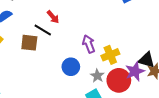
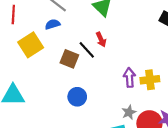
yellow cross: (110, 55) -> (150, 80), moved
blue circle: (71, 67) -> (77, 97), moved

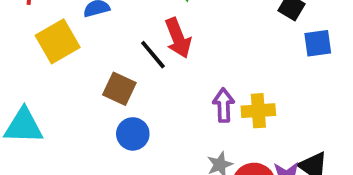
red arrow: (101, 39) -> (178, 38), size x1.5
brown square: (69, 59) -> (119, 89), moved

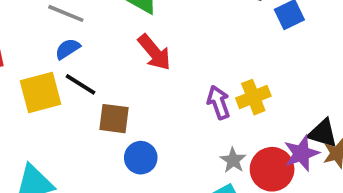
yellow square: (58, 41) -> (41, 92), turned 33
black line: (153, 55) -> (81, 84), moved

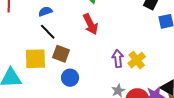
yellow square: (41, 92) -> (35, 59), moved
yellow cross: (253, 97) -> (137, 60), turned -30

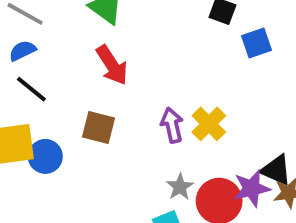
brown square: (61, 54) -> (99, 128), moved
blue circle: (70, 78) -> (45, 156), moved

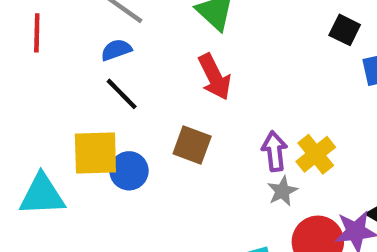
gray star: (180, 187) -> (282, 191), moved

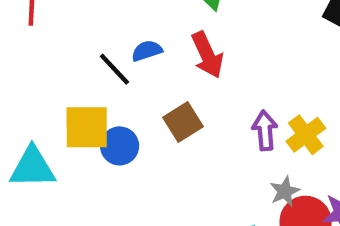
blue semicircle: (116, 50) -> (147, 51), moved
brown square: (192, 145) -> (183, 122), turned 36
gray star: (282, 191) -> (285, 191), moved

